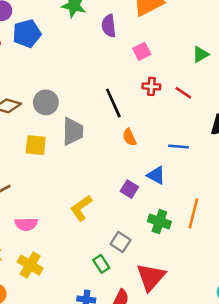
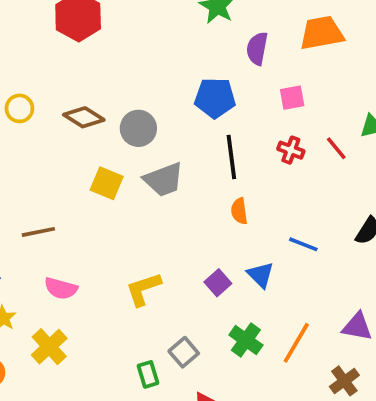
blue pentagon: (27, 34) -> (215, 98), moved
red line: (183, 93) -> (336, 148), moved
gray trapezoid: (73, 131) -> (164, 180), turned 52

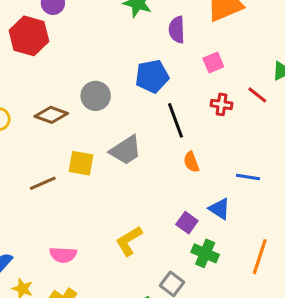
gray circle: (138, 128) -> (96, 96), moved
brown line: (38, 232) -> (43, 183), moved
green cross: (246, 340) -> (205, 253), moved

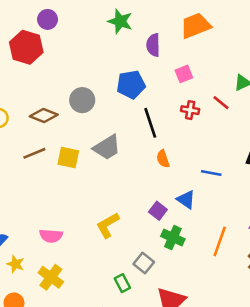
brown line: (43, 183) -> (34, 153), moved

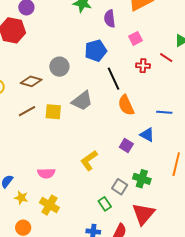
orange semicircle: (163, 159) -> (126, 105), size x1.5
green cross: (173, 238) -> (142, 179), moved

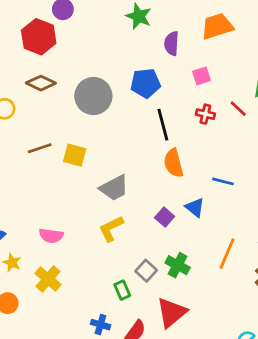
gray circle: (59, 67) -> (93, 96), size x1.4
brown diamond: (31, 81) -> (41, 83), moved
gray trapezoid: (82, 101) -> (114, 188), moved

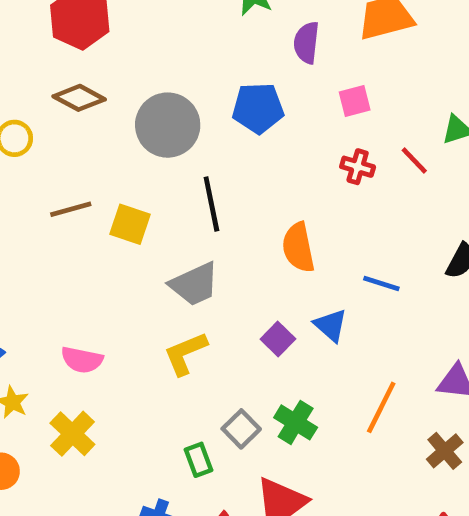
black line: (163, 125) -> (211, 204), moved

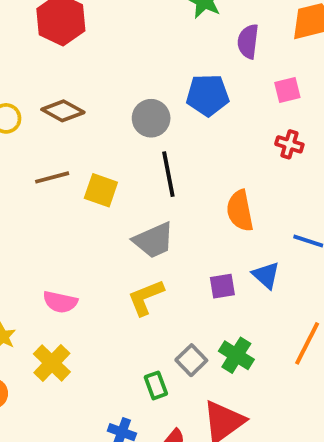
brown diamond: (79, 98) -> (63, 111), moved
gray circle: (168, 125) -> (151, 118), moved, size x0.7
purple square: (278, 339) -> (222, 286), turned 36

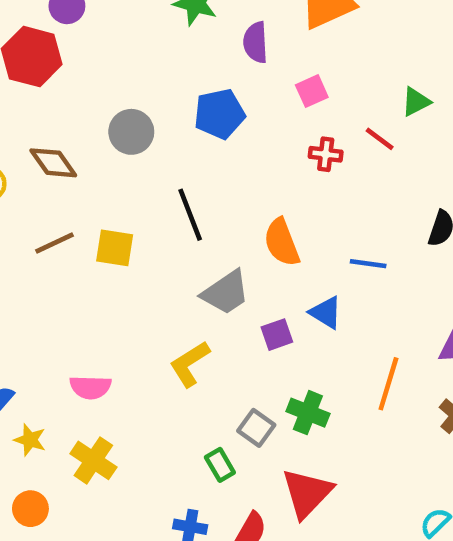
brown diamond: (63, 111) -> (53, 163), turned 36
gray circle: (151, 118) -> (131, 132), moved
gray trapezoid: (154, 240) -> (226, 292), moved

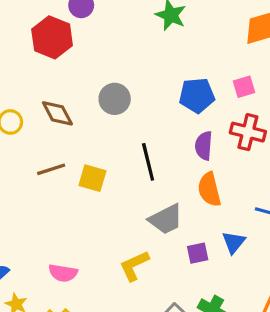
purple semicircle: (256, 42) -> (204, 146), moved
blue pentagon: (219, 114) -> (197, 95), moved
red cross: (326, 154) -> (248, 132), size x1.5
blue triangle: (326, 313) -> (234, 242), turned 30

